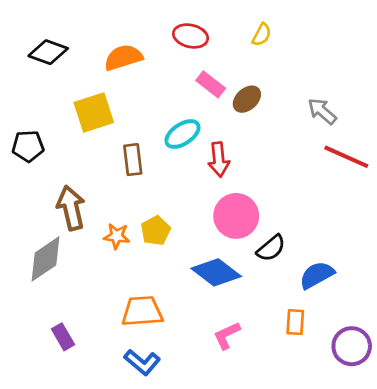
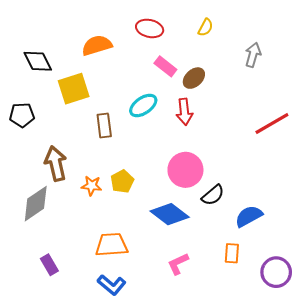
black diamond: (48, 52) -> (38, 61), moved, turned 44
gray arrow: (322, 111) -> (253, 55), moved, turned 65
red line: (346, 157) -> (272, 123), turned -54
red arrow: (219, 160) -> (184, 112), moved

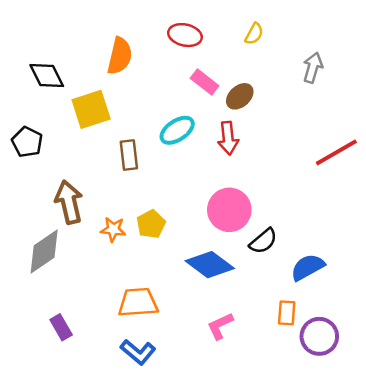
orange semicircle: (97, 45) -> (120, 56), turned 120
black pentagon: (22, 115) -> (27, 142), turned 30
purple circle: (276, 272) -> (319, 336), moved

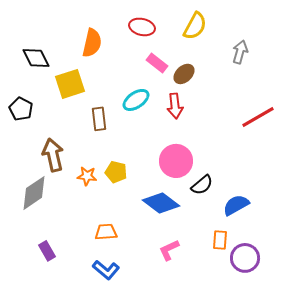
yellow semicircle: (254, 34) -> (195, 26), size x1.6
yellow pentagon: (151, 224) -> (116, 172), turned -30
orange trapezoid: (138, 302) -> (106, 232), size x0.7

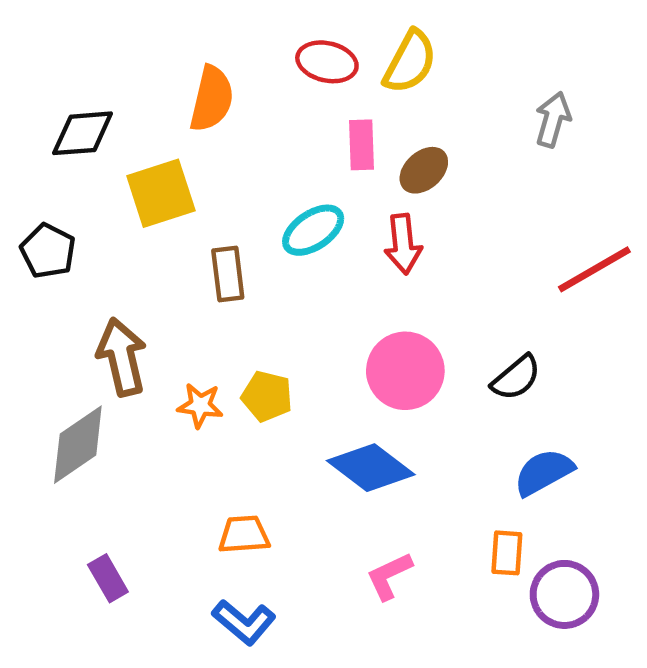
yellow semicircle: (195, 26) -> (410, 62), moved
black diamond: (36, 58) -> (83, 133), turned -68
pink rectangle: (157, 63) -> (362, 145), turned 50
black semicircle: (202, 185) -> (516, 378), moved

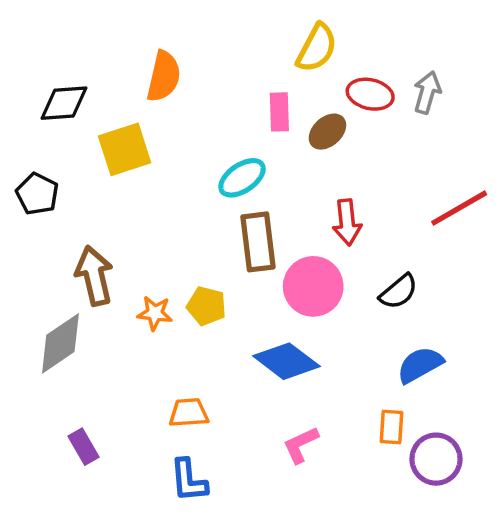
red ellipse: (327, 62) -> (370, 94), moved
red arrow: (403, 244) -> (347, 222), moved
brown rectangle: (228, 274) -> (258, 242), moved, size x1.4
blue L-shape: (244, 622) -> (189, 480), turned 45

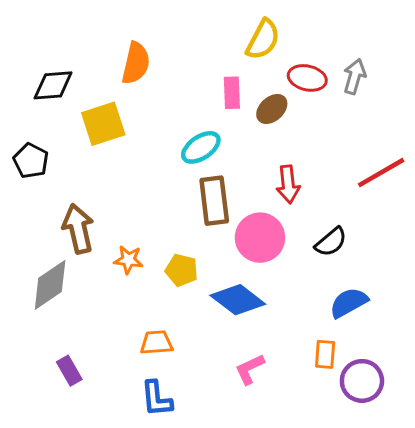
yellow pentagon: (206, 306) -> (182, 270), moved

